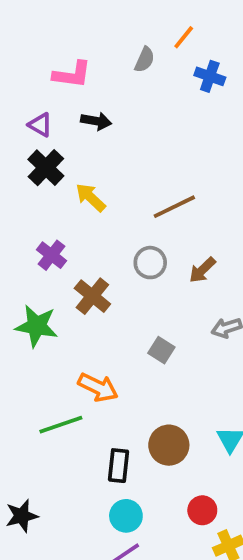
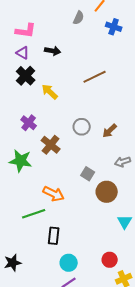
pink L-shape: (72, 74) -> (26, 31), moved
brown line: (174, 207) -> (95, 77), moved
brown circle: (169, 445) -> (107, 192), moved
black rectangle: (119, 466) -> (54, 236), moved

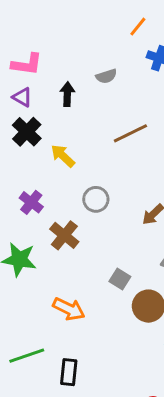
gray semicircle: (79, 18) -> (106, 76), moved, turned 48
black arrow: (53, 51) -> (67, 94), turned -98
gray circle: (82, 127) -> (96, 199), moved
green line: (34, 214) -> (27, 356), moved

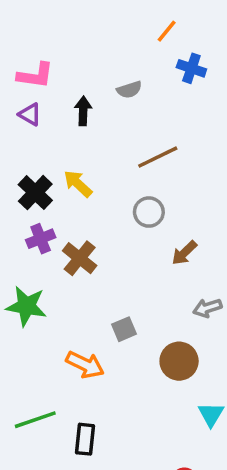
black cross: (27, 132) -> (35, 193), moved
gray circle: (96, 199) -> (149, 212), moved
purple cross: (31, 202) -> (41, 239), turned 30
brown cross: (64, 235) -> (80, 258), moved
gray square: (120, 279) -> (124, 329), moved, turned 35

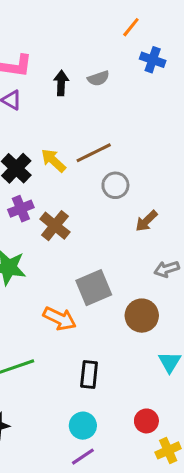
black arrow: (83, 111) -> (61, 83), moved
brown line: (158, 157) -> (94, 153), moved
gray square: (124, 329) -> (94, 288), size x1.6
black rectangle: (85, 439) -> (89, 374), moved

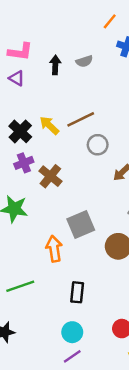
orange arrow: (60, 319) -> (54, 249), turned -125

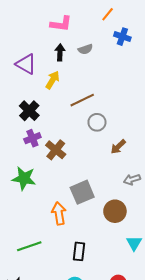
pink L-shape: (20, 52) -> (61, 24), moved
purple triangle: (17, 78) -> (26, 64), size x1.5
yellow arrow: (49, 125) -> (53, 80), moved, turned 78

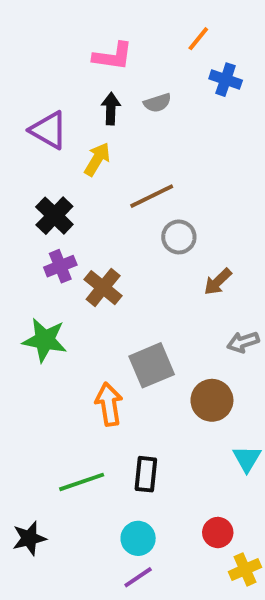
green line: (29, 246) -> (82, 482), moved

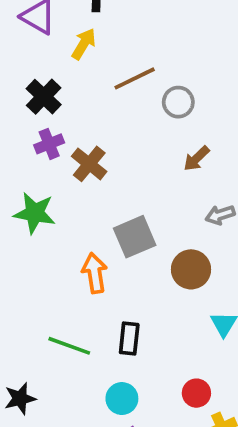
gray circle: (179, 237) -> (178, 102), moved
green line: (82, 482) -> (69, 346), turned 39

